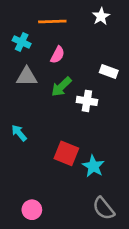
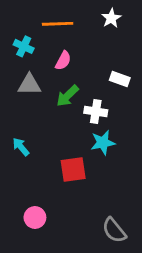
red square: (66, 153) -> (73, 169), turned -30
cyan star: (93, 166) -> (103, 143), moved, turned 30
pink circle: (32, 210) -> (35, 217), moved

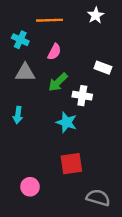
cyan star: (103, 143) -> (66, 122), moved, turned 30
cyan arrow: (21, 147) -> (18, 115), moved, turned -133
red square: (73, 169) -> (71, 164), moved
gray semicircle: (114, 230) -> (98, 198), turned 145

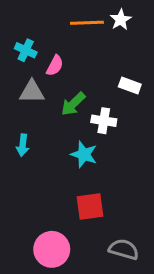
orange line: (49, 20) -> (87, 23), moved
pink semicircle: (54, 52) -> (55, 66), moved
pink circle: (30, 187) -> (52, 249), moved, size x1.5

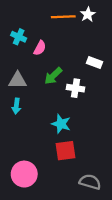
gray triangle: (32, 92) -> (18, 80), moved
cyan star: (84, 154) -> (61, 124), moved
pink circle: (52, 249) -> (24, 174), moved

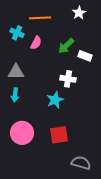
orange line: (63, 17) -> (40, 18), moved
green arrow: (53, 76) -> (66, 46), moved
cyan star: (61, 124) -> (55, 100), moved, turned 30
pink circle: (24, 174) -> (22, 133), moved

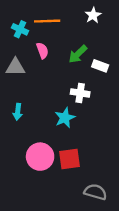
cyan cross: (17, 33) -> (20, 29), moved
pink semicircle: (36, 43) -> (42, 51), turned -48
gray triangle: (16, 72) -> (15, 67), moved
pink circle: (22, 133) -> (40, 157), moved

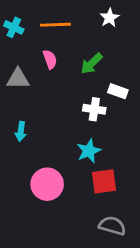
cyan cross: (20, 29) -> (14, 27), moved
white rectangle: (100, 66) -> (118, 91), moved
cyan star: (65, 118) -> (89, 151), moved
red square: (70, 159) -> (104, 181), moved

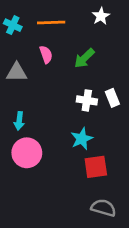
white rectangle: (118, 91) -> (112, 98), moved, turned 48
pink circle: (47, 184) -> (27, 153), moved

